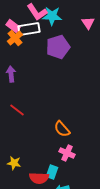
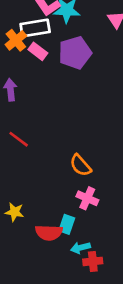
pink rectangle: (13, 26) -> (38, 51), moved

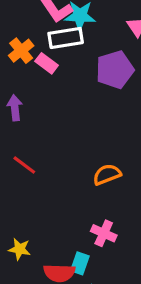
white rectangle: (35, 28) -> (66, 38), moved
purple pentagon: (75, 53) -> (115, 70), moved
orange semicircle: (80, 165) -> (107, 174), moved, turned 110

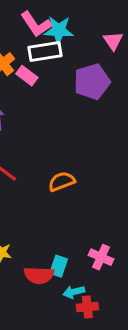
orange semicircle: (107, 174) -> (62, 181), moved
pink cross: (104, 233) -> (101, 257), moved

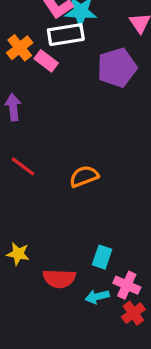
pink cross: (101, 257) -> (127, 285), moved
cyan rectangle: (59, 266) -> (102, 257), moved
red cross: (87, 307) -> (133, 313), moved, turned -30

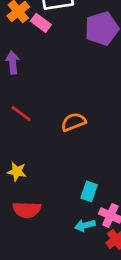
yellow star: (18, 254) -> (17, 172), moved
red semicircle: (59, 279) -> (27, 210), moved

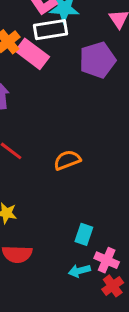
pink rectangle: (41, 23) -> (32, 54), size x1.5

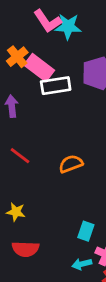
white rectangle: (50, 30) -> (56, 86), moved

